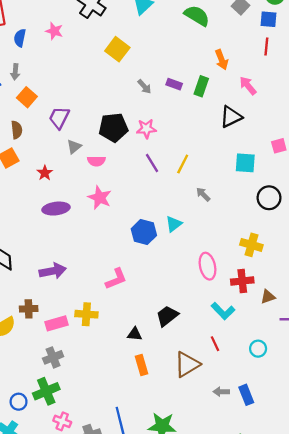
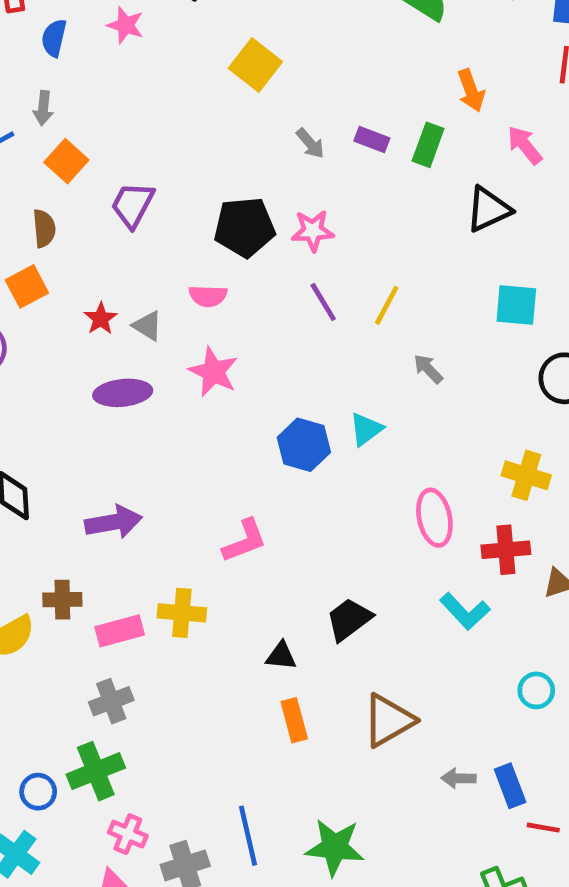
gray triangle: (74, 147) -> (147, 326), moved, turned -49
red line: (215, 344) -> (543, 828), moved, turned -56

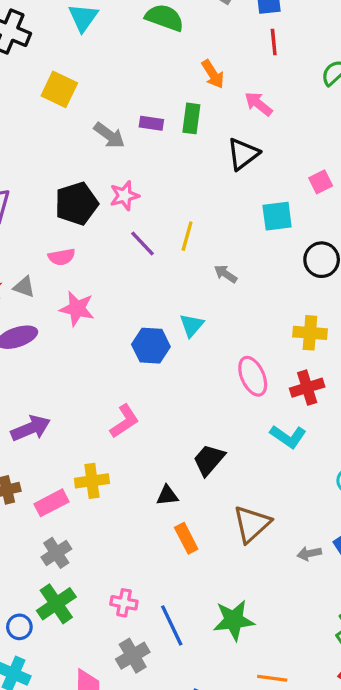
gray arrow: (310, 143) -> (109, 135), size x1.4
pink cross: (128, 834) -> (124, 603), moved

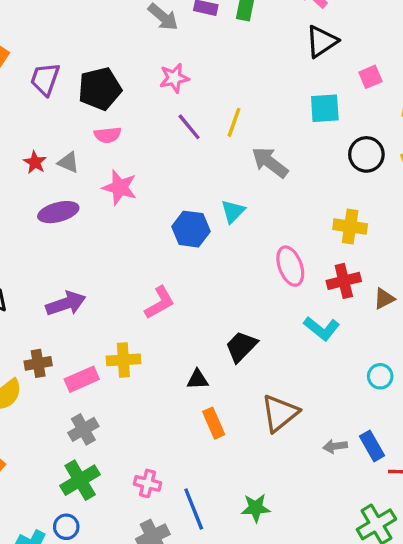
black triangle: (243, 154) -> (322, 41), moved
black pentagon: (77, 204) -> (100, 89), moved
gray arrow: (226, 274) -> (270, 162), size x1.6
green star: (234, 620) -> (256, 508), size x0.7
blue circle: (19, 627) -> (66, 527), moved

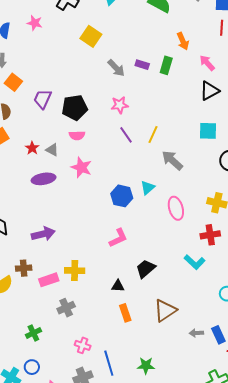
pink ellipse: (290, 266) -> (176, 208), moved
pink L-shape: (160, 303) -> (118, 238), moved
gray cross: (83, 429) -> (66, 308), moved
green cross: (80, 480) -> (33, 333), moved, size x0.7

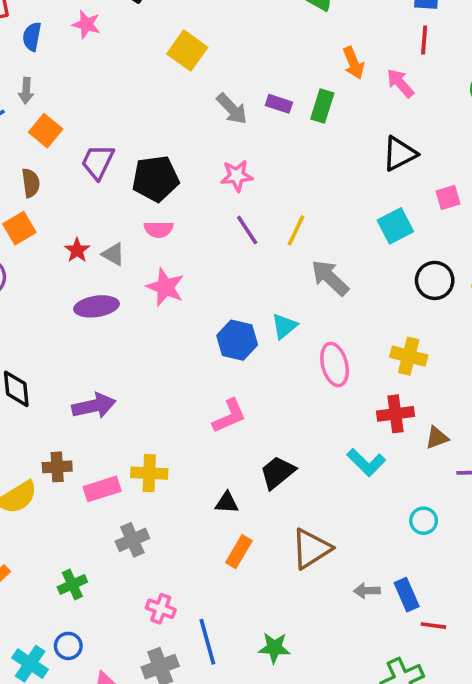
pink arrow: (207, 63) -> (400, 83), moved
cyan square: (208, 131) -> (395, 226), turned -30
orange rectangle: (125, 313) -> (239, 552), turned 48

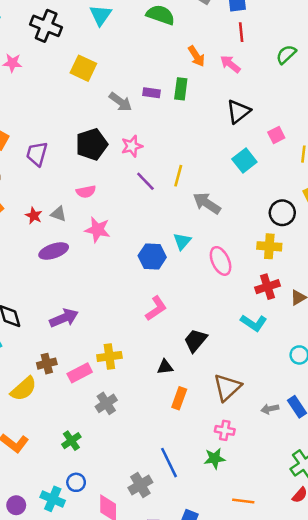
black pentagon: (155, 179) -> (92, 144), moved
black circle: (435, 280) -> (282, 213), moved
pink cross: (161, 609) -> (225, 430), moved

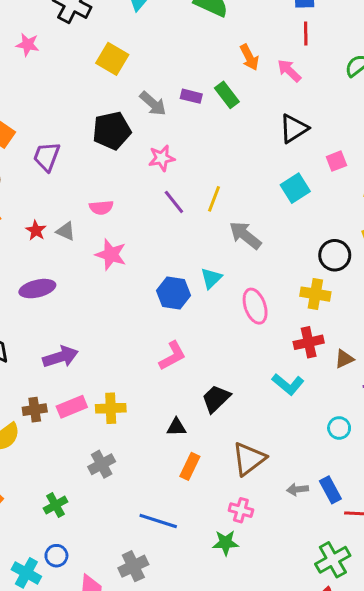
green rectangle: (181, 89) -> (227, 95), turned -50
black pentagon: (92, 144) -> (112, 131), moved
purple ellipse: (54, 251) -> (37, 289), moved
pink rectangle: (80, 373) -> (72, 407), moved
blue line: (169, 463) -> (158, 521), moved, turned -52

